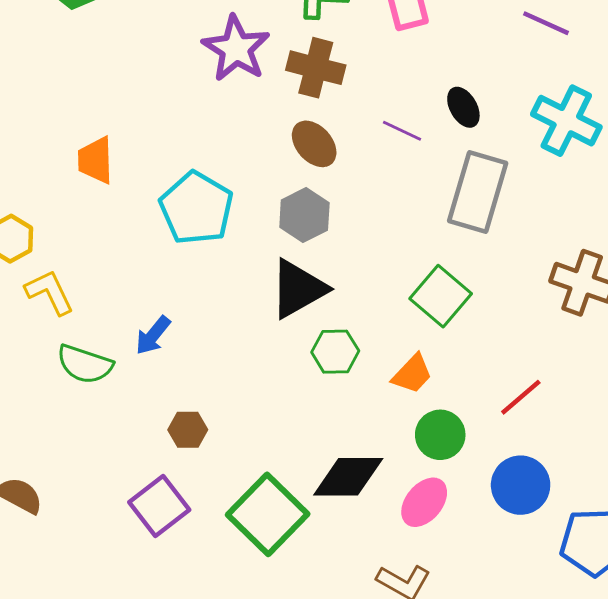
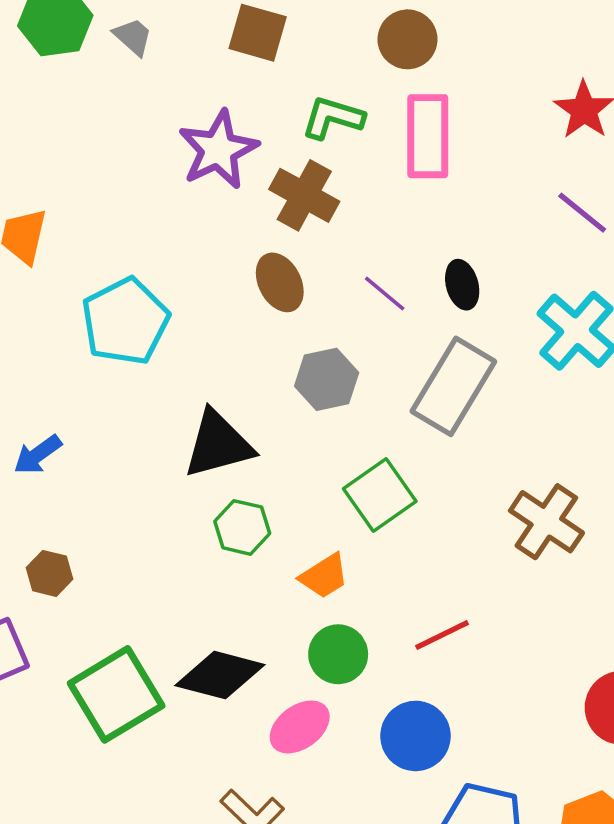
gray hexagon: (304, 215) -> (327, 379), moved

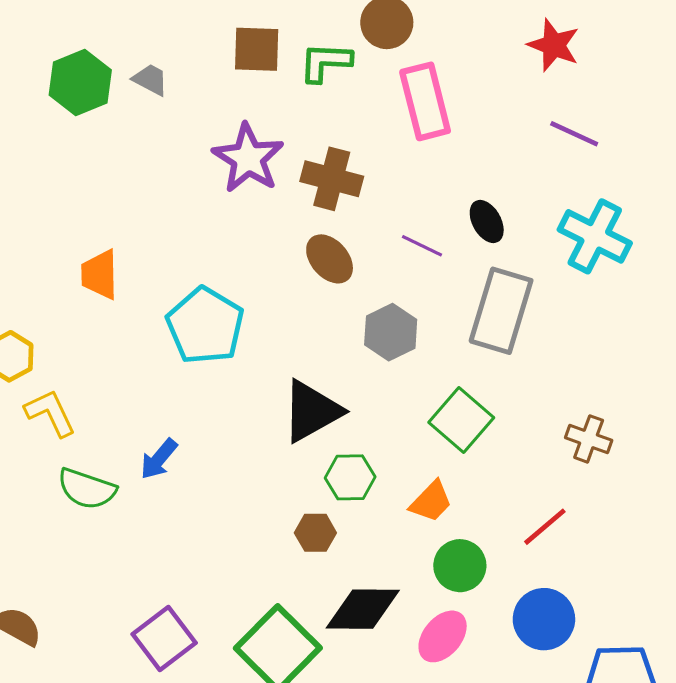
green L-shape: (333, 118) -> (325, 62), moved
brown cross: (546, 522) -> (589, 439), moved, size x0.7
brown hexagon: (50, 573) -> (315, 533), moved

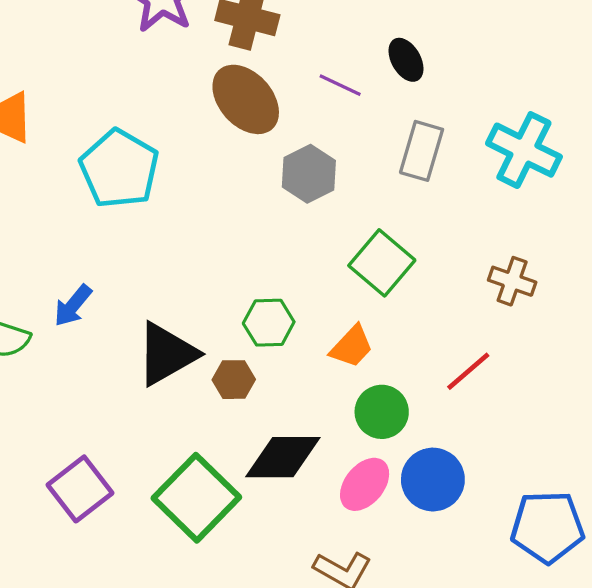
cyan cross: (595, 236) -> (524, 150), moved
brown ellipse: (330, 259) -> (246, 99), size x1.4
gray rectangle: (501, 311) -> (422, 151), size x0.7
black triangle: (312, 411) -> (167, 354), moved
blue circle: (544, 619) -> (433, 480), moved

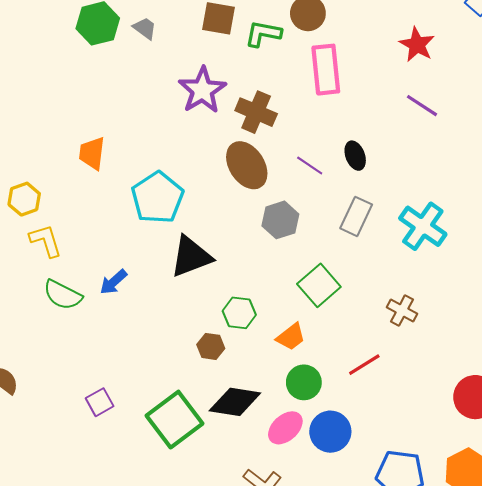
black triangle: (167, 354) -> (191, 257), moved
purple square: (80, 489) -> (100, 402), size x0.7

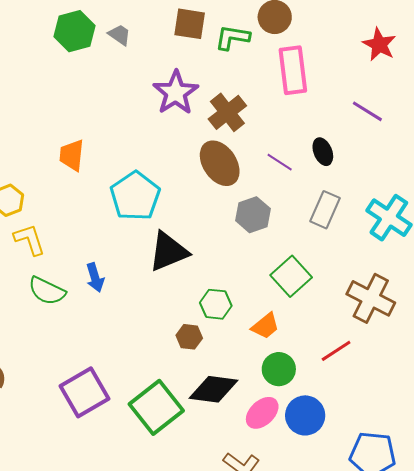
purple line: (422, 106) -> (367, 111), moved
brown cross: (256, 112) -> (227, 112), turned 30
blue arrow: (113, 282) -> (95, 278), turned -64
brown cross: (402, 310) -> (371, 298), size x1.6
purple square: (100, 402) -> (84, 392), size x1.8

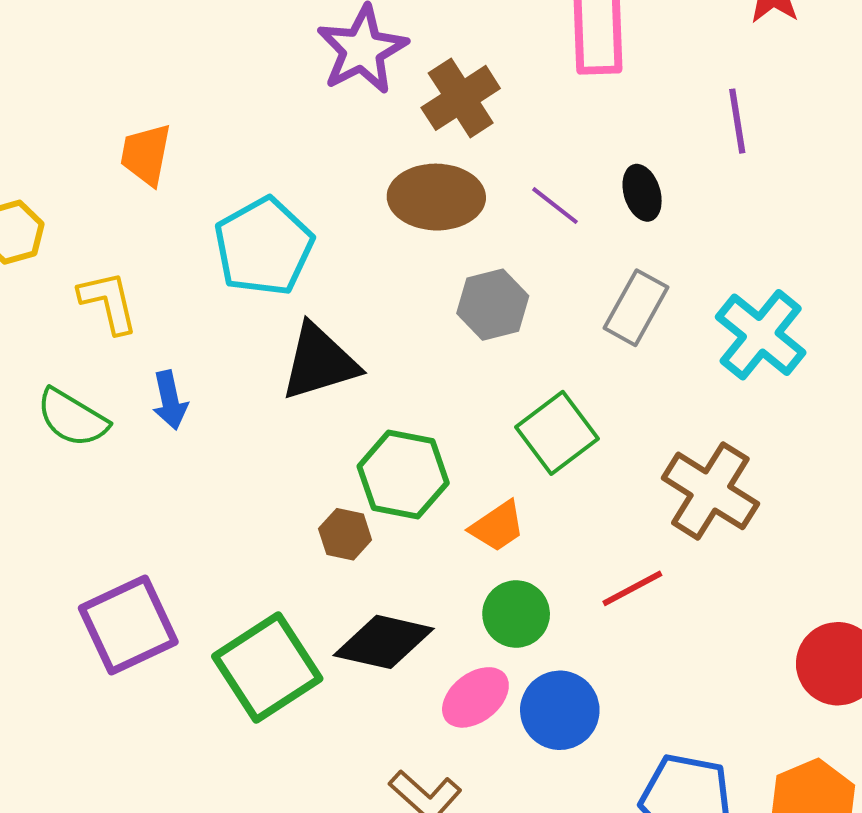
purple line: (367, 111) -> (737, 121), turned 44
brown ellipse: (220, 163) -> (436, 197), turned -60
yellow L-shape: (30, 240) -> (108, 302), moved
green hexagon: (216, 304) -> (403, 475), size x1.4

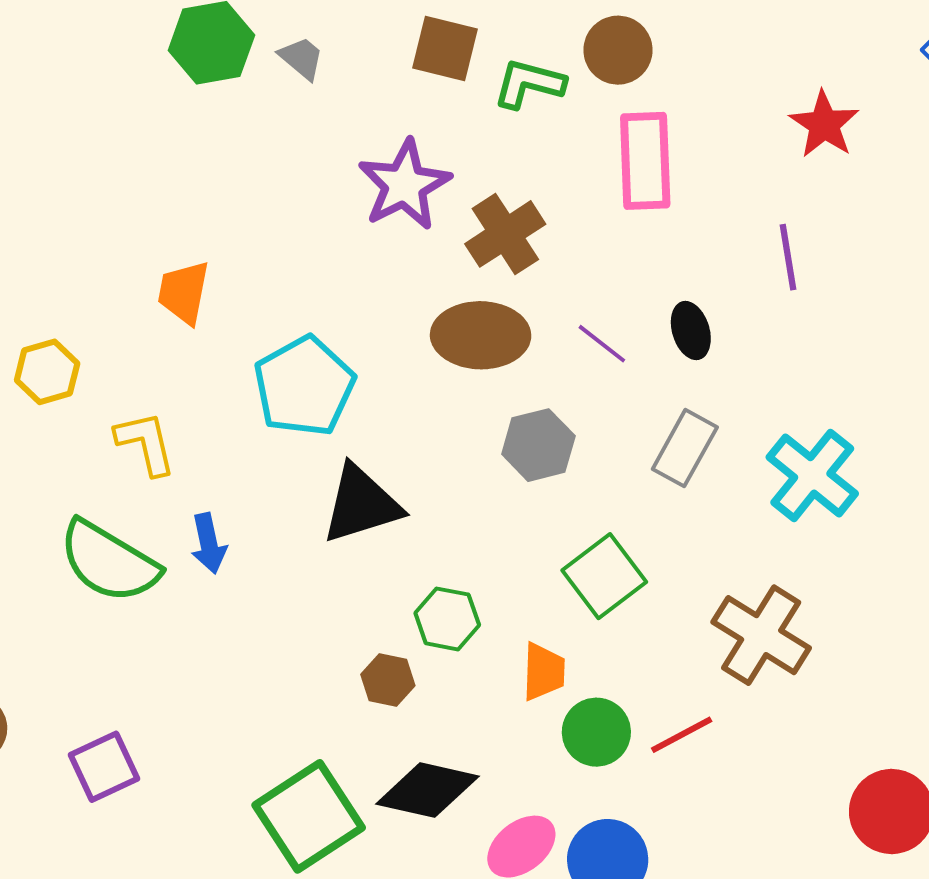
green semicircle: (72, 418) -> (109, 562), size x1.4
green hexagon: (403, 475) -> (447, 619), size x0.7
orange trapezoid: (497, 526) -> (544, 672), turned -54
green circle: (516, 614) -> (596, 732), moved
purple square: (128, 625) -> (104, 767), moved, size x0.7

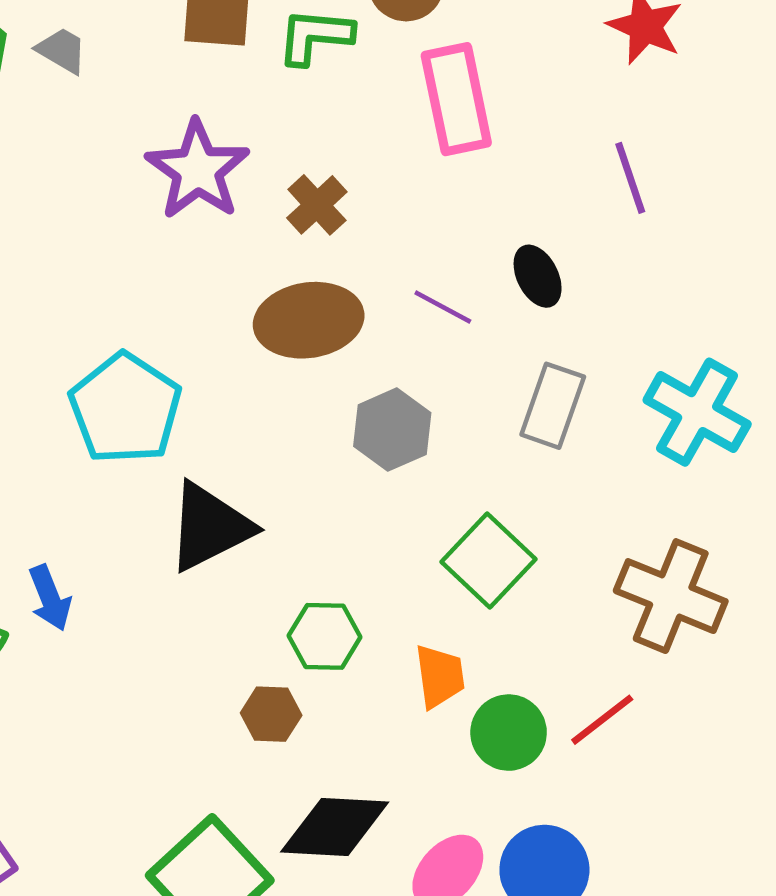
brown cross: (505, 234) -> (317, 205), size x0.7

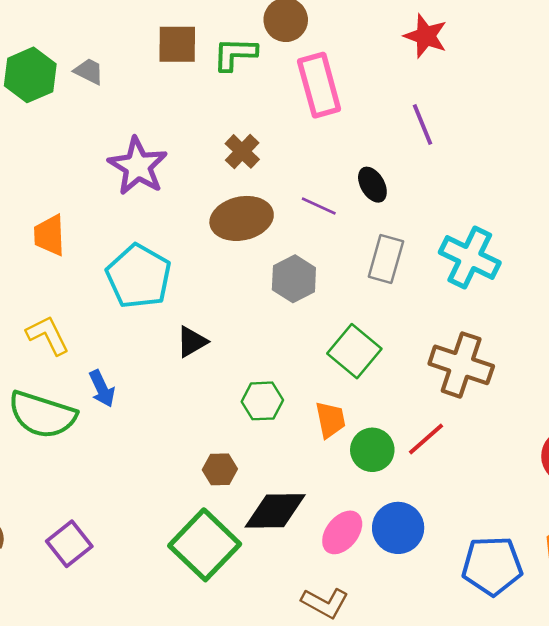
purple star: (198, 170) -> (138, 166), moved
black triangle: (209, 527) -> (192, 342), size x0.6
brown hexagon: (271, 714) -> (220, 469), moved

